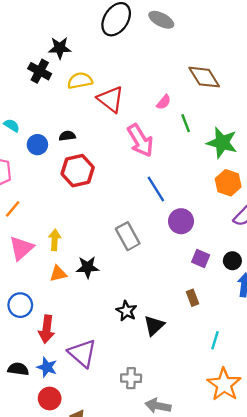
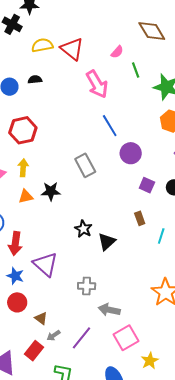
yellow semicircle: (80, 81) -> (42, 45), moved
red hexagon: (78, 171) -> (23, 130), moved
cyan line: (215, 340) -> (161, 236), moved

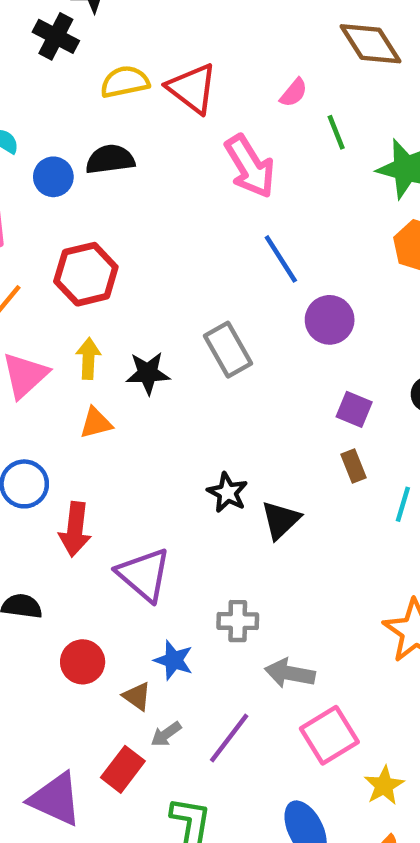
black semicircle: (35, 80) -> (110, 159), size x1.5
purple square: (147, 185) -> (354, 409), moved
black star: (51, 191) -> (148, 373), moved
blue star: (15, 276) -> (174, 660), moved

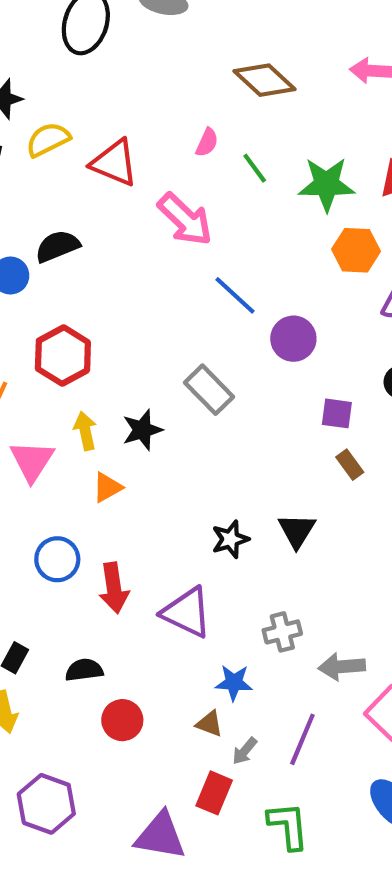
yellow semicircle: (125, 82) -> (48, 140), moved
black star: (227, 493) -> (230, 539), moved, turned -30
red circle: (83, 662) -> (122, 720), moved

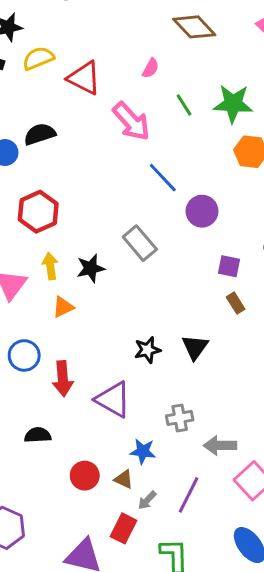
green line: (255, 168) -> (184, 105), moved
red circle: (122, 720) -> (85, 476), moved

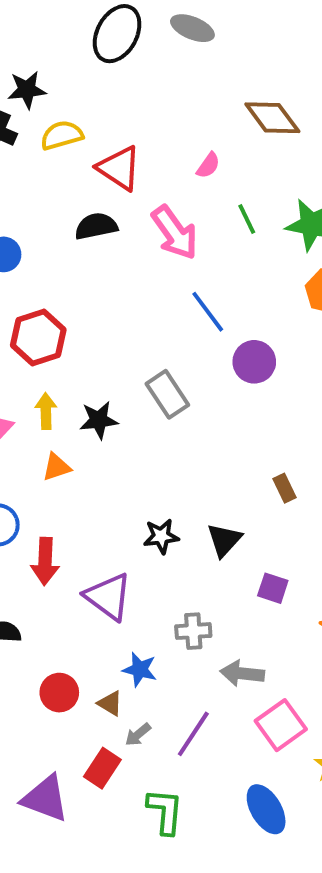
black semicircle: (40, 134) -> (96, 226), moved
purple square: (229, 266) -> (273, 588), moved

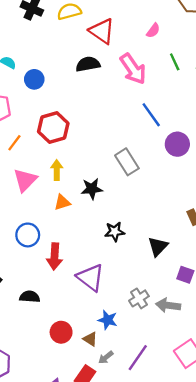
black star: (99, 420) -> (92, 189), moved
black star: (161, 536) -> (115, 232), moved
gray cross: (193, 631) -> (139, 298), turned -30
gray arrow: (242, 673) -> (168, 305), moved

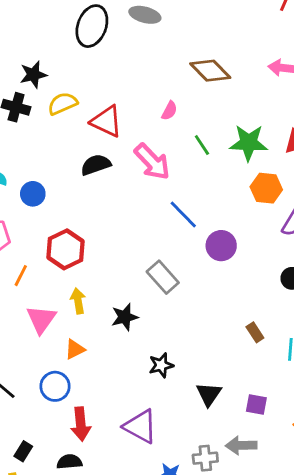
orange triangle: (62, 202) -> (75, 349), moved
black triangle: (158, 246) -> (209, 394), moved
red arrow: (55, 256) -> (81, 424), moved
gray cross: (139, 298) -> (205, 458), moved, turned 36

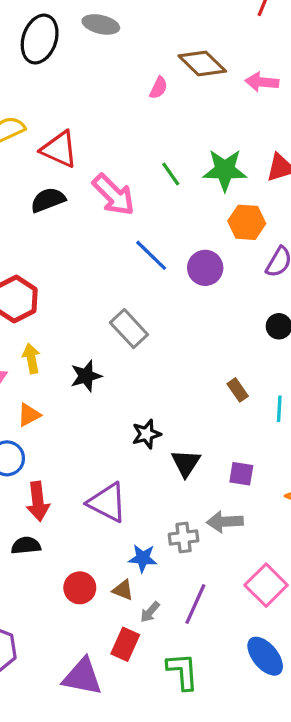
brown diamond: (210, 71) -> (202, 63), moved
pink semicircle: (169, 111) -> (159, 88), moved
purple circle: (221, 246) -> (205, 268), moved
black star: (161, 365) -> (146, 434), moved

